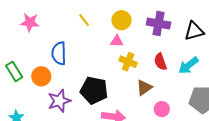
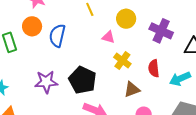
pink triangle: (117, 41) -> (108, 37), moved
orange circle: (41, 76) -> (32, 26), moved

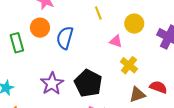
red semicircle: (154, 68) -> (158, 87), moved, turned 114
purple star: (46, 82) -> (52, 84), turned -30

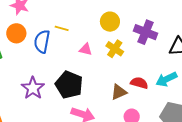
yellow line: (98, 13) -> (62, 28), moved, turned -48
pink triangle: (116, 41) -> (86, 49), moved
yellow cross: (129, 65) -> (115, 49), moved

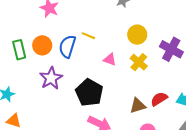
orange circle: (16, 33) -> (42, 45), moved
red semicircle: (139, 83) -> (159, 99), turned -54
purple star: (33, 88) -> (51, 78), moved

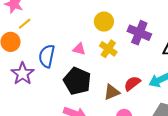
yellow line: (88, 36) -> (25, 24), moved, turned -56
blue semicircle: (67, 46) -> (47, 56), moved
black pentagon: (89, 93) -> (77, 81), moved

